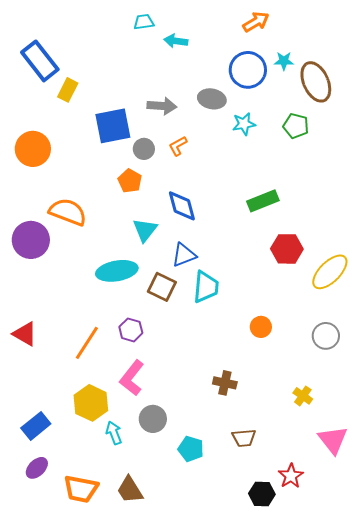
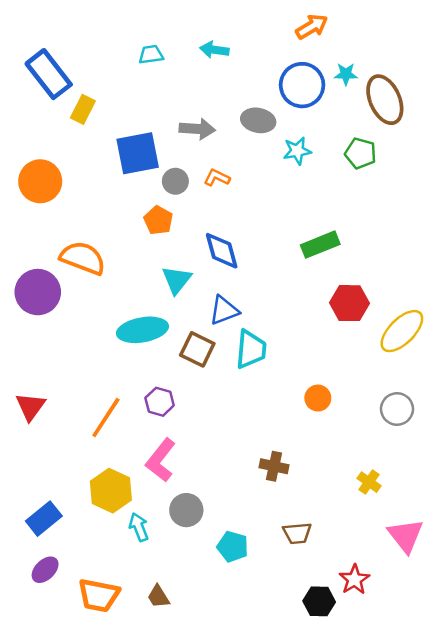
cyan trapezoid: (144, 22) -> (151, 55), moved
orange L-shape: (178, 146) -> (217, 178), turned 55
red triangle: (25, 334) -> (30, 407), turned 36
brown trapezoid: (130, 490) -> (158, 597), size x0.7

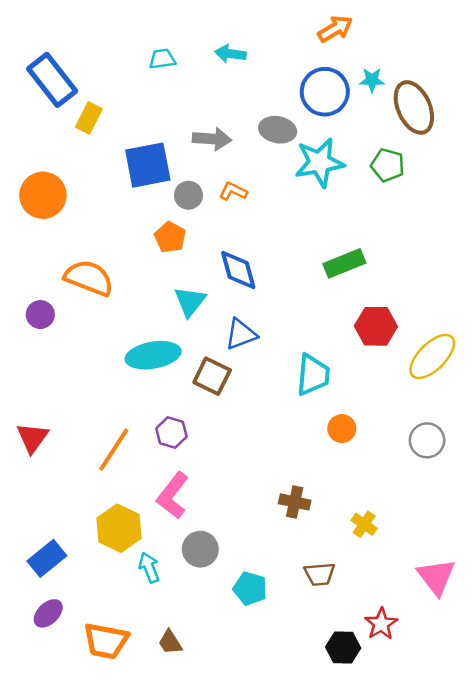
cyan star: (297, 151) -> (320, 162), size x1.6
purple circle: (38, 292) -> (40, 315), size x0.6
cyan trapezoid: (251, 349) -> (313, 375), moved
yellow cross: (369, 482) -> (364, 524), moved

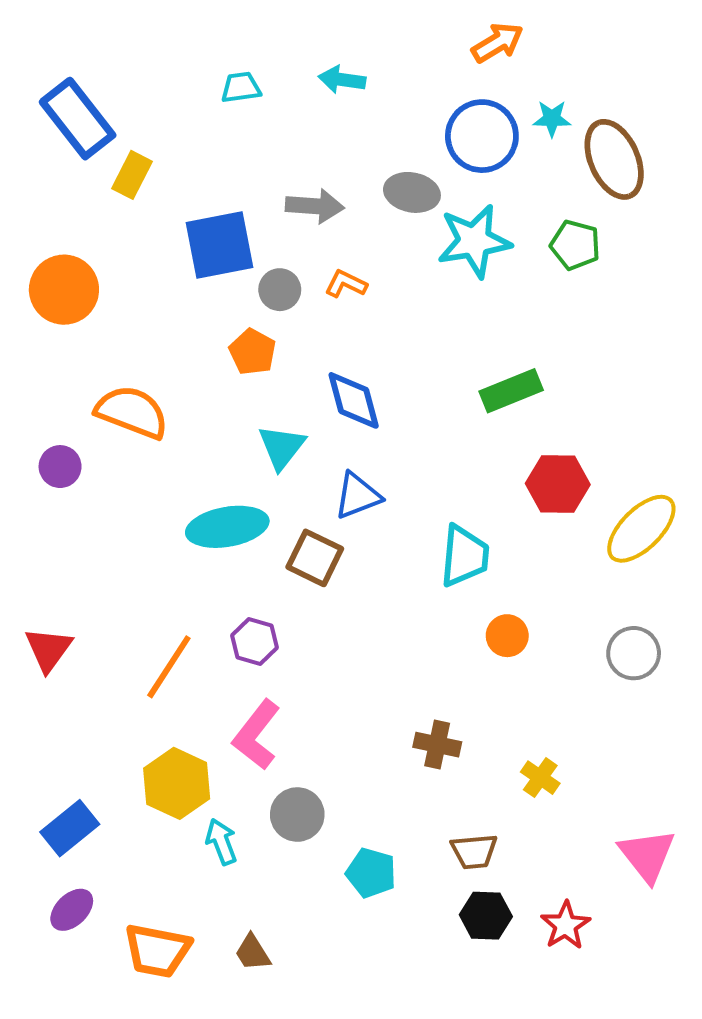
black hexagon: (343, 647) -> (486, 916), moved

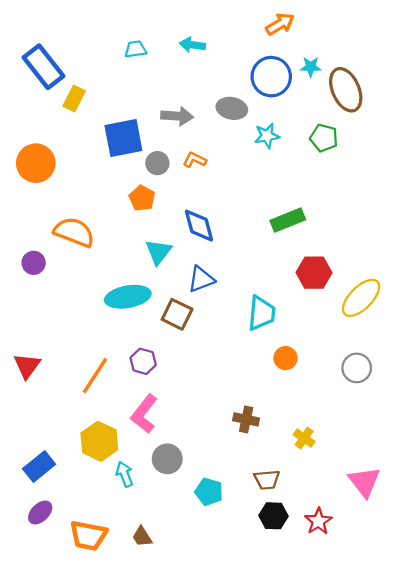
cyan star: (474, 241) -> (267, 136), size x0.6

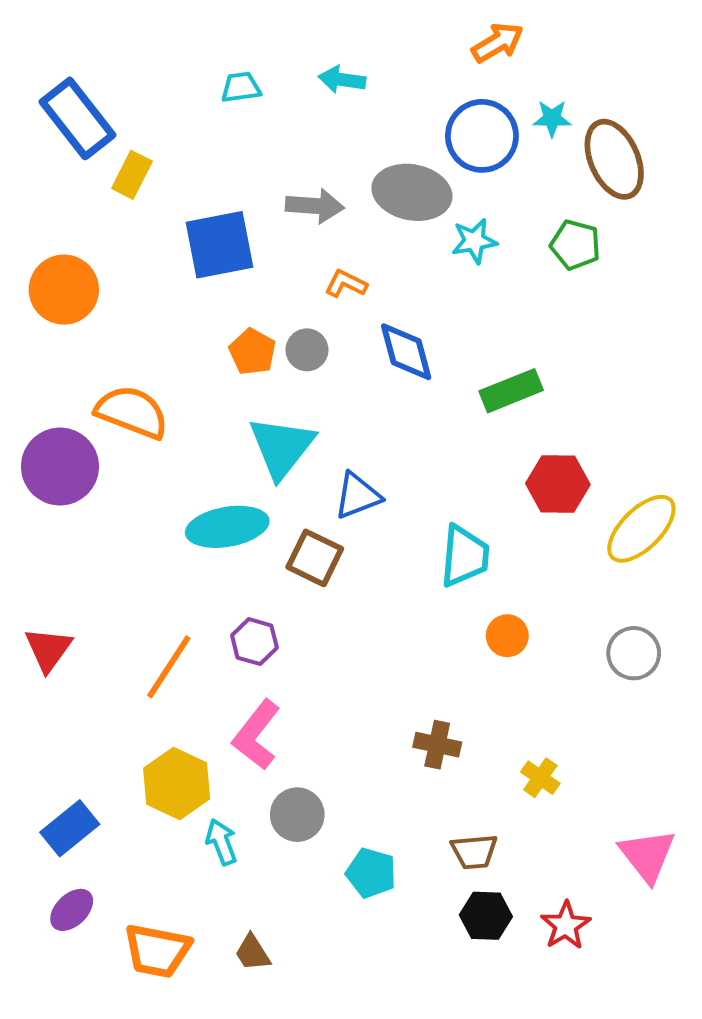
gray ellipse: (232, 108) -> (412, 192), size x1.4
gray circle: (157, 163) -> (307, 350), moved
blue diamond: (199, 226) -> (406, 352), moved
cyan triangle: (158, 252) -> (282, 447), size x1.4
purple circle: (34, 263) -> (60, 467), size x1.8

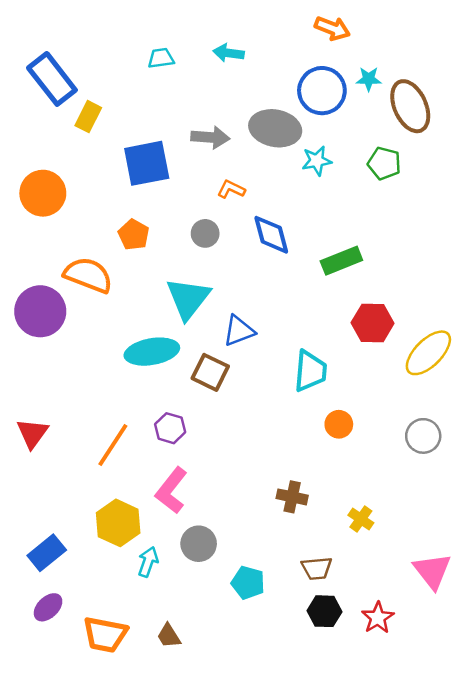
orange arrow: (498, 43) -> (332, 28), turned 52
orange pentagon: (253, 352) -> (134, 235), moved
cyan arrow: (221, 842) -> (148, 562), turned 40

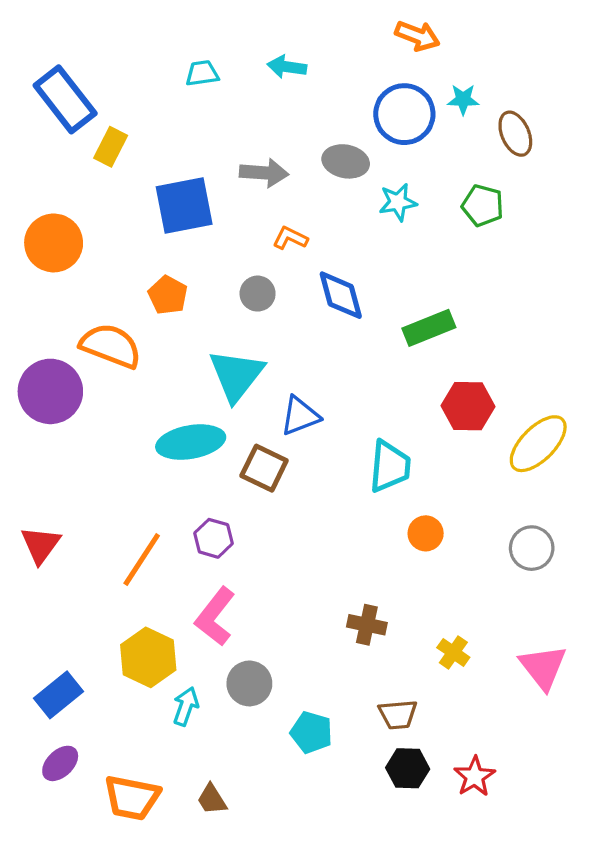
brown ellipse: (410, 106) -> (515, 134), size x0.7
gray ellipse: (275, 128) -> (346, 161), size x0.7
pink triangle: (432, 571) -> (543, 667), moved

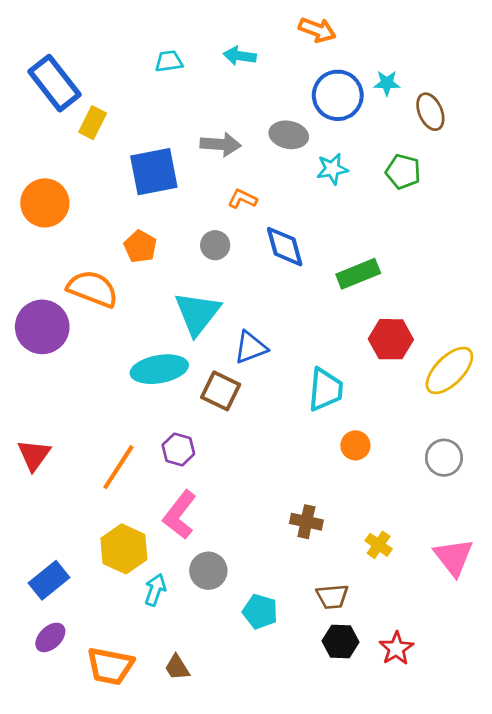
orange arrow: (417, 36) -> (317, 30), moved

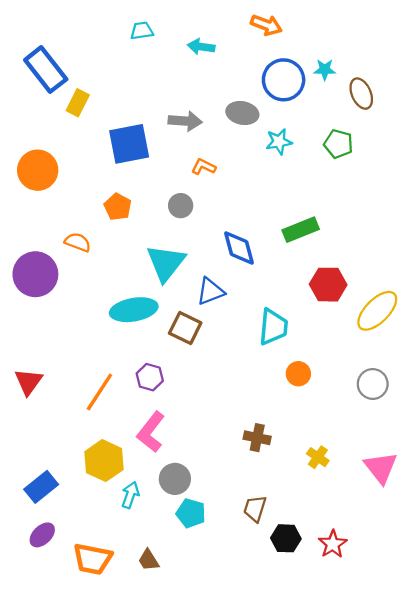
cyan trapezoid: (169, 61) -> (142, 31), moved
blue diamond: (285, 247) -> (239, 248), moved
orange semicircle: (93, 289) -> (78, 242), size x0.6
brown trapezoid: (332, 597) -> (255, 509), moved, turned 112
cyan pentagon: (260, 612) -> (191, 513), moved

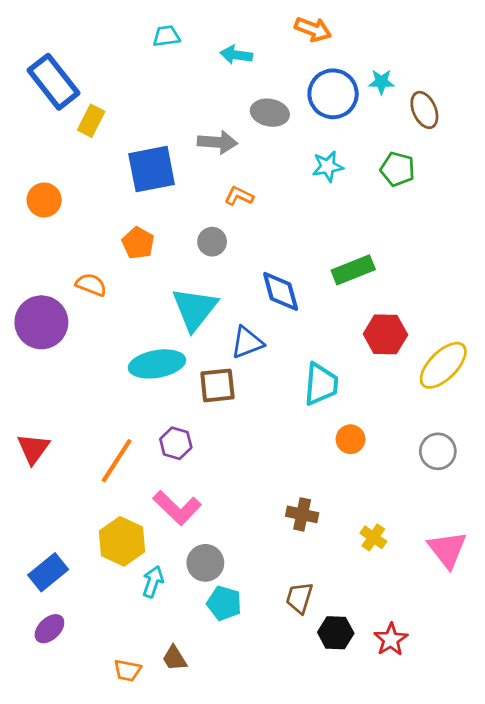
gray ellipse: (242, 113) -> (270, 113), moved
orange circle: (38, 170) -> (44, 200), size x0.7
brown square: (185, 328) -> (217, 385), turned -32
pink L-shape: (151, 432) -> (177, 508), turned -84
orange trapezoid: (93, 559) -> (127, 670), moved, size x0.6

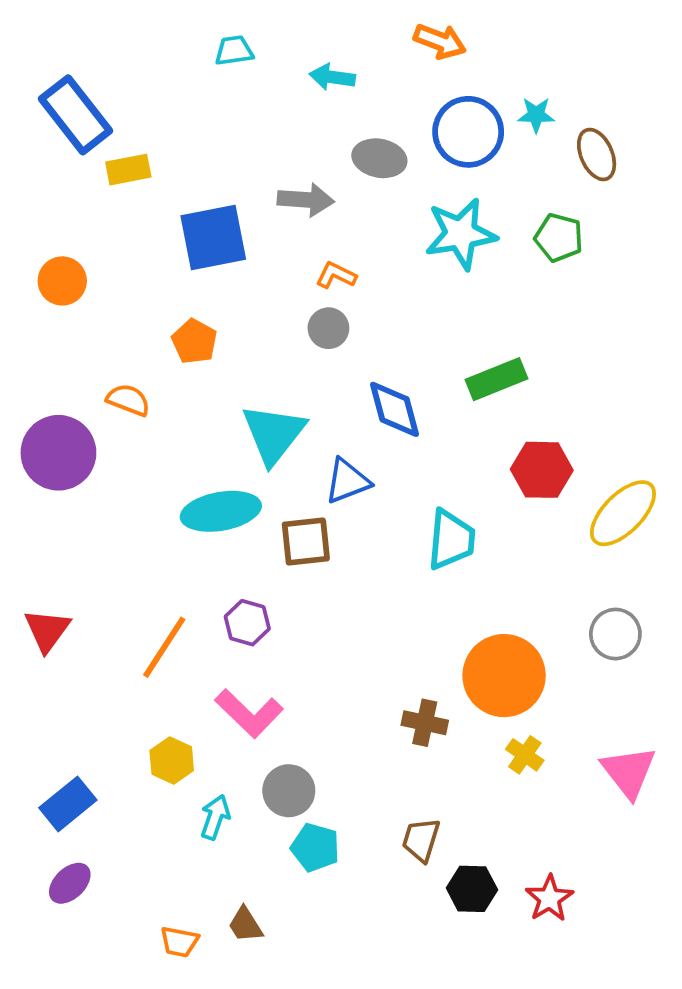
yellow rectangle: (91, 121) -> (128, 170), turned 52
cyan star: (328, 166) -> (461, 234), size x1.6
gray circle: (212, 242) -> (328, 328), moved
orange circle: (350, 439) -> (504, 676), moved, size x2.0
yellow hexagon: (122, 541) -> (172, 761), size x0.7

